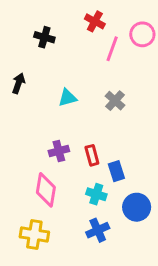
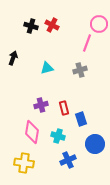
red cross: (95, 21) -> (52, 25), moved
pink line: (112, 49) -> (87, 43), moved
gray cross: (115, 101) -> (80, 70), turned 32
cyan cross: (96, 194) -> (58, 136), moved

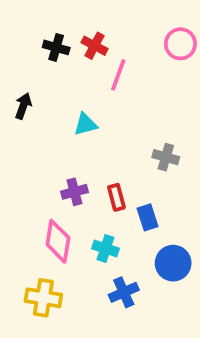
pink line: (87, 43) -> (118, 75), moved
gray cross: (80, 70) -> (166, 157), moved, turned 32

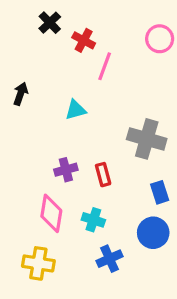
black cross: (56, 47) -> (50, 23), moved, turned 30
gray cross: (166, 157) -> (147, 139), size x1.6
blue rectangle: (148, 217) -> (160, 192), moved

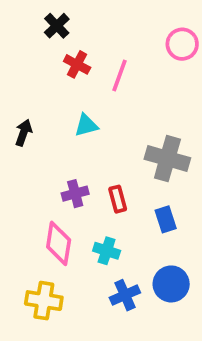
red cross: (84, 40) -> (77, 64), moved
black arrow: (21, 94) -> (24, 133), moved
blue rectangle: (160, 192) -> (166, 219), moved
blue circle: (153, 233) -> (171, 284), moved

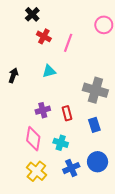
yellow cross: (44, 301) -> (36, 171), moved, turned 30

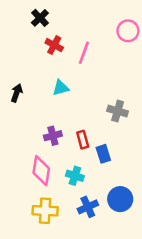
gray cross: (95, 90) -> (118, 111), size x0.7
blue rectangle: (94, 125) -> (103, 154), moved
yellow cross: (36, 171) -> (45, 211), turned -36

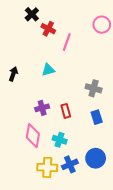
red cross: (54, 45) -> (48, 29), moved
blue rectangle: (103, 154) -> (97, 117), moved
yellow cross: (45, 211) -> (47, 167), moved

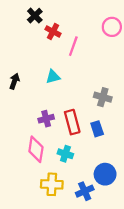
red rectangle: (66, 111) -> (72, 122), size x1.5
blue rectangle: (97, 117) -> (97, 129), moved
blue cross: (70, 164) -> (85, 191), moved

